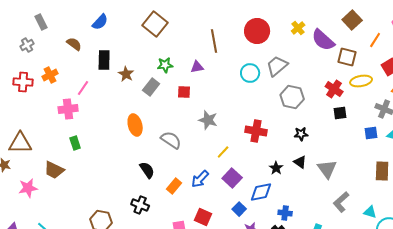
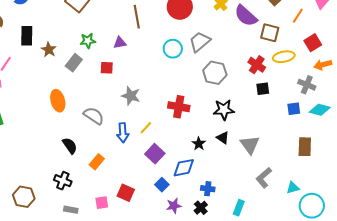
black star: (301, 134) -> (224, 110), size x1.5
blue arrow: (200, 179) -> (123, 133), moved, turned -48
cyan triangle: (370, 212) -> (293, 188), turned -32

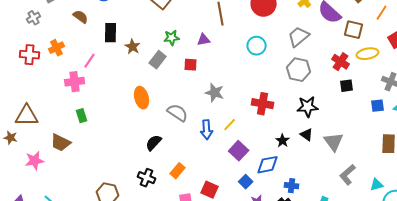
gray trapezoid: (200, 42) -> (299, 37), moved
black semicircle: (70, 146) -> (154, 143), turned -102
orange rectangle: (97, 162) -> (178, 171), moved

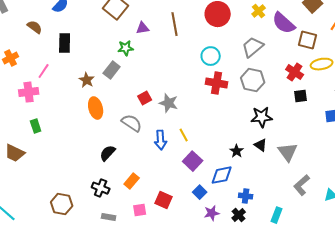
purple triangle: (204, 40) -> (143, 28), moved
brown star: (133, 47) -> (87, 80), moved
red square: (191, 65) -> (145, 98), moved, turned -32
red cross: (263, 104) -> (217, 83), moved
yellow line: (230, 125) -> (184, 135), turned -72

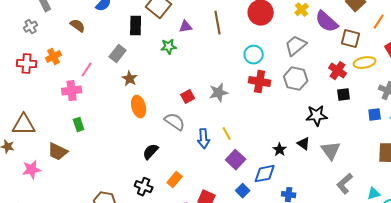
black rectangle: (65, 43) -> (136, 26), moved
gray rectangle: (112, 70) -> (118, 54), moved
gray star: (169, 103) -> (219, 93), moved, turned -30
black star: (262, 117) -> (317, 116), moved

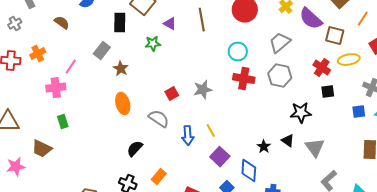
purple triangle: (186, 27) -> (170, 24), turned 40
brown star: (130, 79) -> (121, 69), moved
blue diamond: (265, 174) -> (249, 171), turned -75

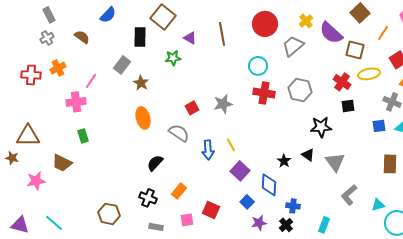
gray cross: (15, 24) -> (47, 38), moved
gray trapezoid: (280, 43) -> (293, 46), moved

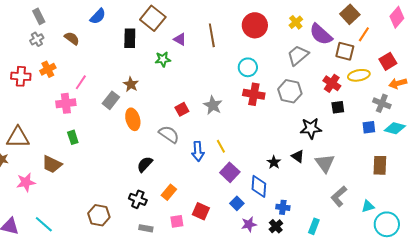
orange line: (383, 33) -> (364, 34), moved
gray trapezoid: (293, 46) -> (298, 55), moved
gray rectangle: (122, 65) -> (111, 100), moved
gray star: (223, 104) -> (213, 105), turned -30

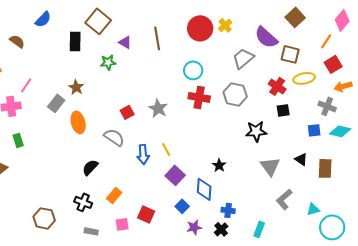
yellow cross: (296, 22) -> (225, 25), moved
orange line: (364, 34) -> (326, 41), moved
black triangle: (298, 156) -> (301, 159), moved

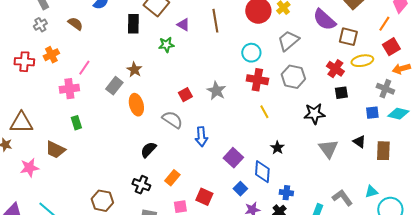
gray trapezoid: (243, 58) -> (288, 41), moved
yellow line: (166, 149) -> (264, 112), moved
gray L-shape: (284, 199) -> (342, 198), moved, turned 95

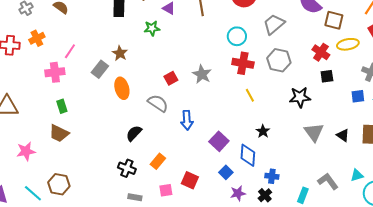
black triangle: (359, 142) -> (343, 135), moved
brown trapezoid: (55, 150) -> (59, 133), moved
pink star: (29, 168) -> (26, 151), moved
brown hexagon: (102, 201) -> (59, 184), moved

